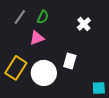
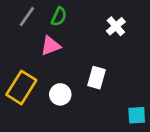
white circle: (44, 73) -> (60, 94), size x0.6

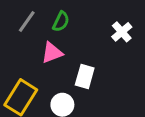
white rectangle: (96, 78) -> (85, 76), moved

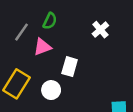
gray line: (27, 21) -> (21, 32), moved

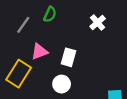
pink triangle: (42, 47) -> (39, 52), moved
white circle: (51, 90) -> (62, 84), moved

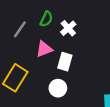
white cross: (98, 22) -> (68, 28), moved
pink triangle: (39, 52) -> (44, 49), moved

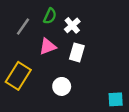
white rectangle: (65, 62) -> (77, 52), moved

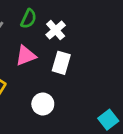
cyan square: (116, 99) -> (108, 120), turned -35

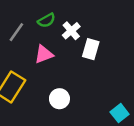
green semicircle: (29, 19) -> (46, 20), turned 36
white rectangle: (61, 63) -> (91, 49), moved

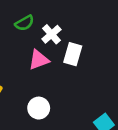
pink triangle: (44, 54) -> (39, 60), moved

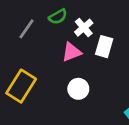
white circle: (39, 108) -> (78, 89), moved

